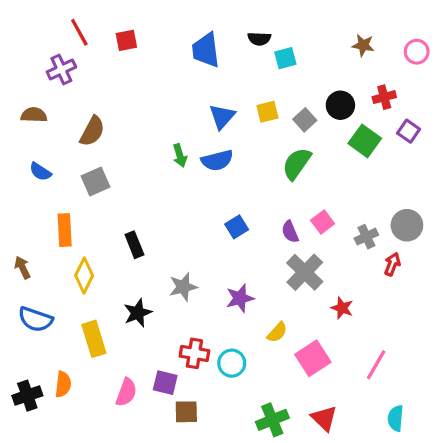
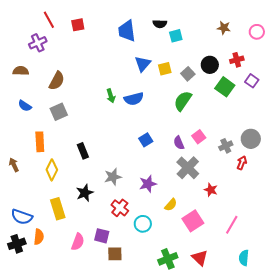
blue triangle: (222, 117) -> (143, 64), moved
blue semicircle: (35, 319) -> (22, 217), moved
red cross: (194, 353) -> (120, 208), moved, turned 30

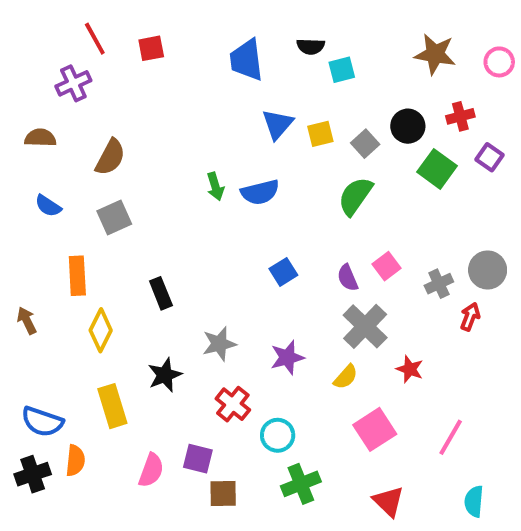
brown star: (224, 28) -> (435, 54), size x1.5
yellow semicircle: (171, 205) -> (346, 377), moved
green cross: (168, 259) -> (301, 484), moved

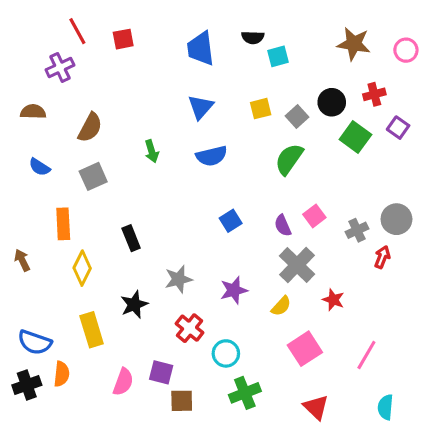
blue triangle: (278, 124) -> (201, 107), moved
green arrow: (215, 186) -> (152, 151), moved

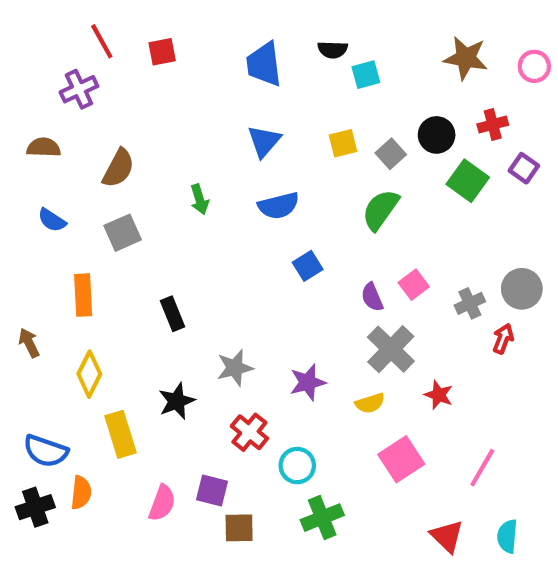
blue square: (231, 221) -> (308, 266), moved
yellow diamond: (82, 268) -> (89, 374), moved
yellow semicircle: (281, 306) -> (370, 403), turned 30
red triangle: (316, 407) -> (447, 536), moved

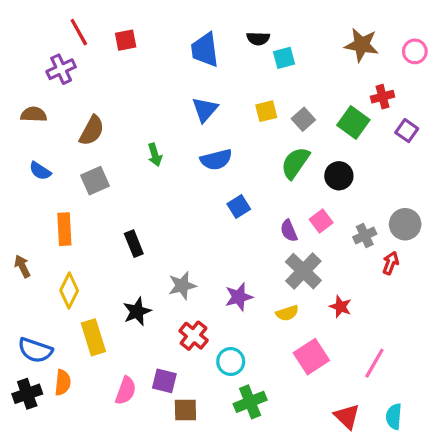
black circle: (437, 135) -> (339, 176), moved
green square: (468, 181) -> (353, 122), moved

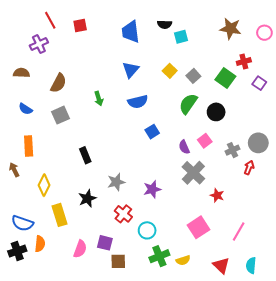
yellow square: (266, 111) -> (170, 71), turned -32
orange rectangle: (64, 229) -> (29, 146), moved
yellow semicircle: (287, 313) -> (183, 260), moved

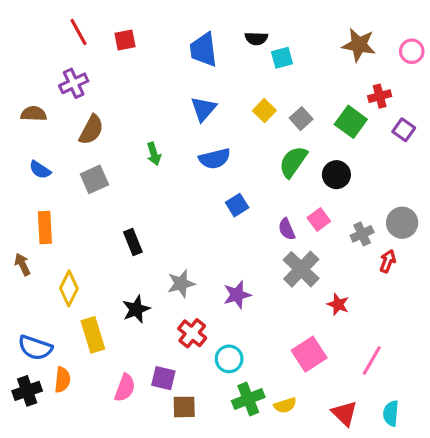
purple cross: (39, 44) -> (74, 83), moved

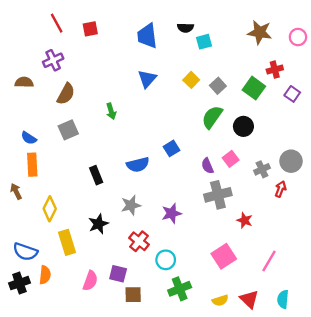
blue semicircle: (215, 159) -> (138, 165), moved
blue semicircle: (40, 170) -> (29, 138), moved
gray cross: (301, 269) -> (218, 195), turned 32
yellow semicircle: (285, 405) -> (220, 300), moved

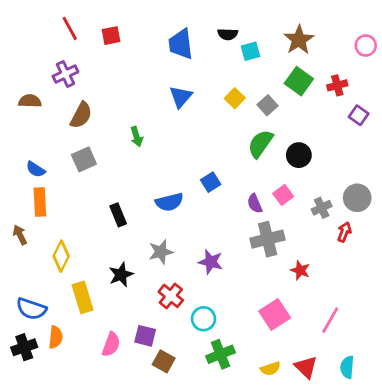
brown star: (260, 32) -> (299, 40), moved, turned 30
green square: (254, 88) -> (299, 81), moved
purple star: (171, 213) -> (211, 262), turned 30
brown square: (133, 295) -> (164, 361), turned 30

